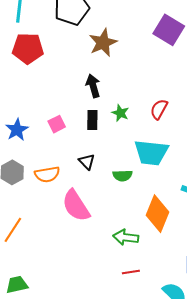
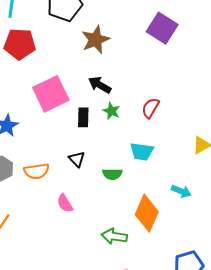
black arrow: (93, 86) -> (100, 85), moved, turned -45
pink square: (57, 124) -> (51, 94), moved, size x2.0
cyan trapezoid: (151, 153) -> (142, 151), size x0.7
pink semicircle: (76, 206) -> (65, 203), size x0.6

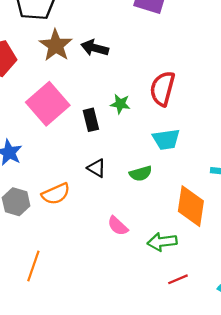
brown star: (95, 40) -> (56, 45), moved
black arrow: (100, 85) -> (95, 48), moved
red semicircle: (151, 108) -> (162, 89), size x1.4
pink semicircle: (65, 203) -> (118, 226), moved

